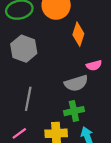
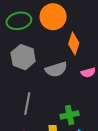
gray semicircle: (76, 83) -> (56, 69), moved

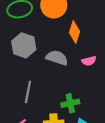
gray semicircle: (56, 69) -> (57, 58), turned -145

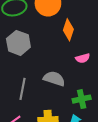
gray semicircle: (57, 58) -> (54, 79), moved
green cross: (70, 103) -> (82, 99), moved

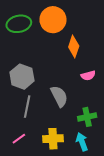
gray hexagon: (18, 43) -> (22, 77), moved
gray semicircle: (54, 79) -> (59, 96), turned 45

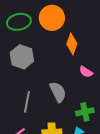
pink semicircle: (88, 76) -> (86, 72), turned 48
gray hexagon: (22, 77) -> (22, 57), moved

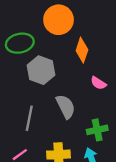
green ellipse: (19, 22) -> (20, 43), moved
gray hexagon: (22, 57) -> (41, 70), moved

